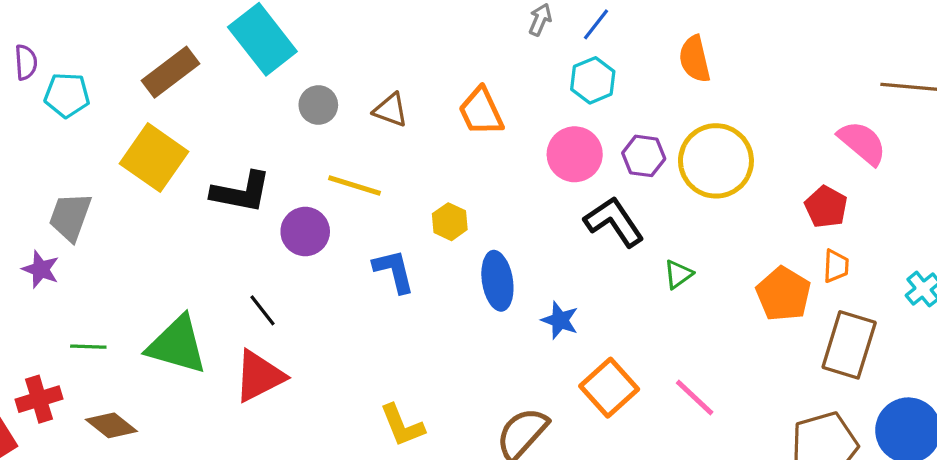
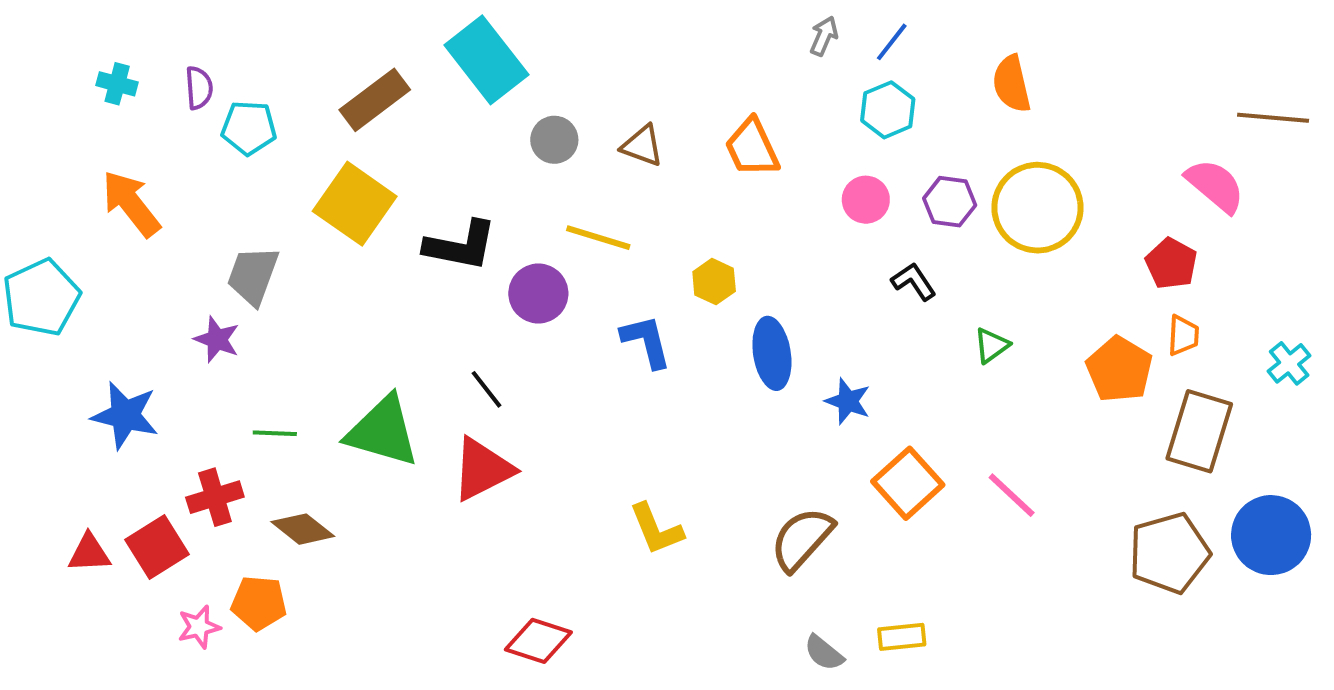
pink circle: (575, 154) -> (866, 200), size x0.7
black L-shape: (614, 222) -> (914, 282), size x0.6

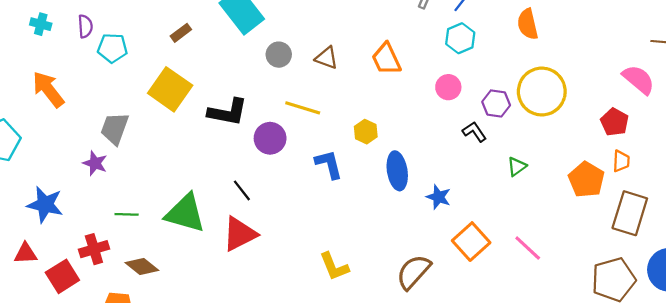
brown rectangle: (375, 100) -> (181, 33), size x0.6
purple hexagon: (950, 202) -> (496, 103), moved
red triangle: (89, 553) -> (25, 253), moved

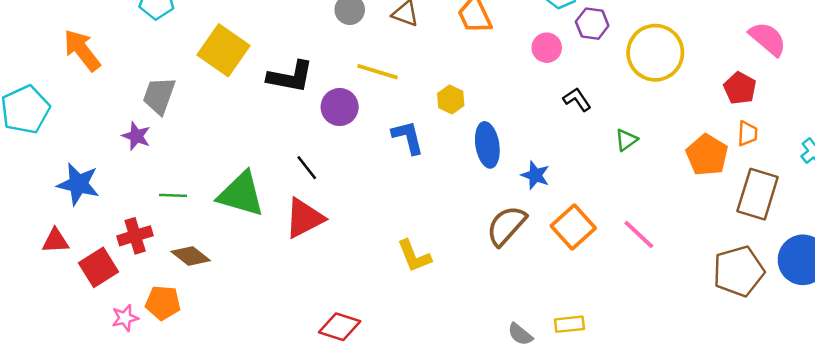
purple hexagon: (496, 103) -> (592, 24), moved
brown semicircle: (414, 272) -> (506, 226), moved

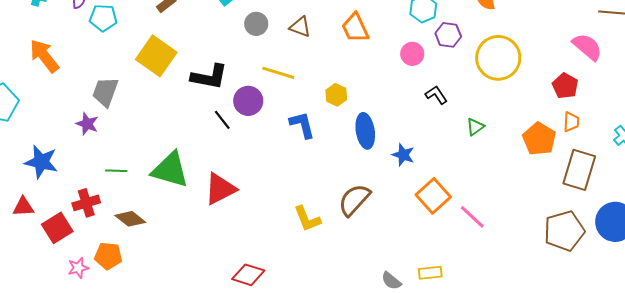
black line: (307, 168) -> (222, 120), moved
brown semicircle: (506, 226) -> (354, 200), moved
pink line: (639, 235) -> (472, 217), moved

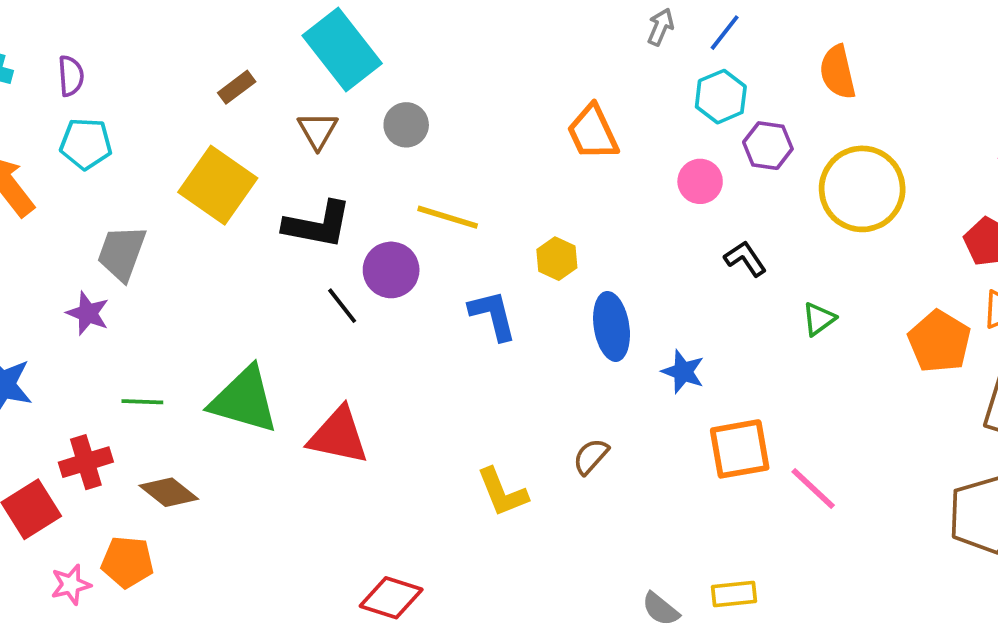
cyan pentagon: (103, 18) -> (86, 144), moved
brown triangle: (300, 27) -> (318, 131), moved, turned 40
red triangle: (220, 189) -> (338, 436), turned 39
orange square: (433, 196) -> (740, 449), turned 32
brown semicircle: (354, 200) -> (591, 456), size x0.6

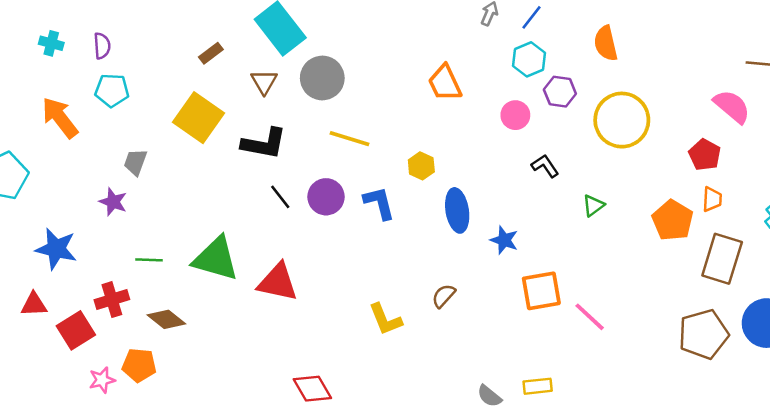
gray circle: (406, 125) -> (322, 78), size x1.5
gray trapezoid: (122, 253) -> (135, 162), size x0.7
purple circle: (391, 270) -> (326, 197), moved
red diamond: (391, 598) -> (312, 389), turned 42

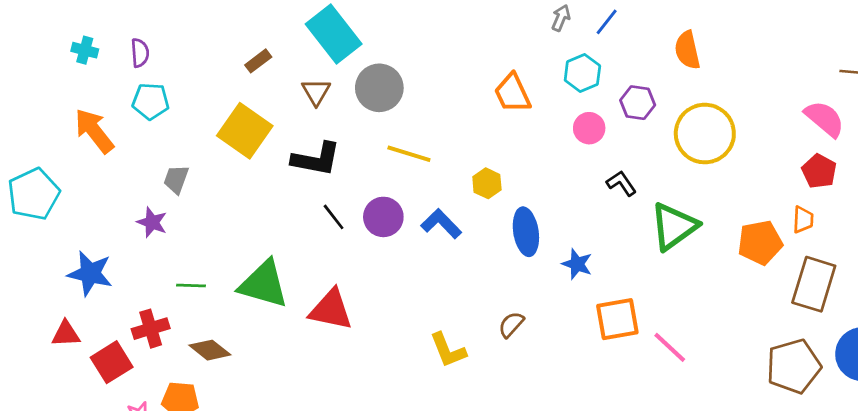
cyan hexagon: (529, 59) -> (582, 73), moved
red pentagon: (705, 155) -> (819, 171), moved
blue L-shape: (379, 203) -> (441, 224), turned -30
green triangle: (593, 205) -> (674, 226), size x2.0
orange pentagon: (673, 220) -> (760, 242), turned 30

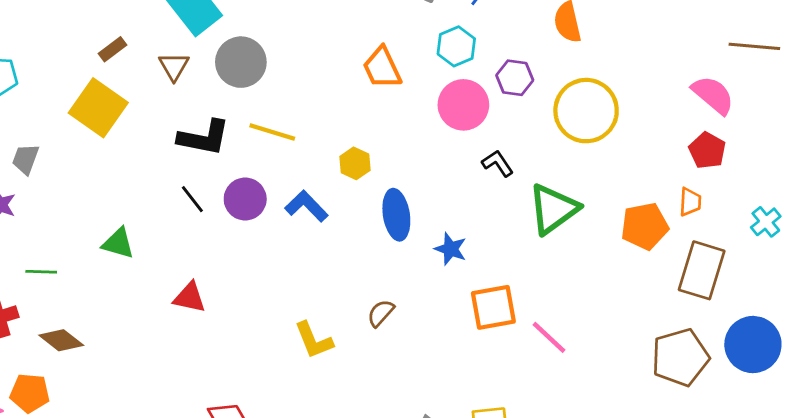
brown rectangle: (258, 61) -> (113, 49), moved
pink circle: (589, 128) -> (463, 105), size x1.5
black L-shape: (316, 159) -> (204, 138), moved
green triangle: (264, 284) -> (118, 243), moved, size x0.6
red triangle: (331, 310) -> (190, 297), size x0.7

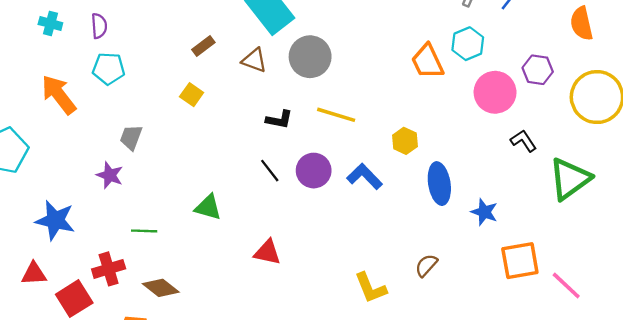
cyan hexagon: (456, 46) -> (468, 44), moved
brown triangle: (174, 66) -> (254, 60), turned -40
yellow square: (98, 108) -> (192, 95), size x0.5
black L-shape: (204, 138) -> (279, 120), size x0.6

